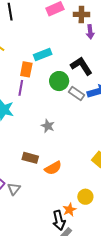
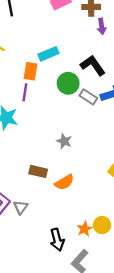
gray star: (48, 126) -> (64, 141), moved
yellow circle: (85, 197) -> (102, 225), moved
black arrow: (59, 220) -> (57, 240), moved

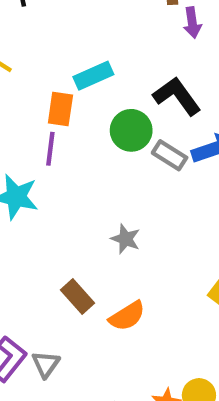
brown rectangle: (38, 171) -> (78, 297), turned 36

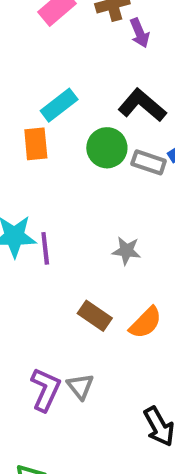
purple line: (50, 149) -> (45, 248), moved

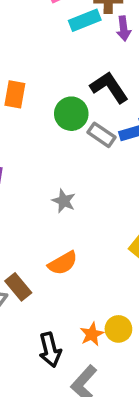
cyan rectangle: (59, 105) -> (85, 20), moved
brown rectangle: (95, 316) -> (18, 287), moved

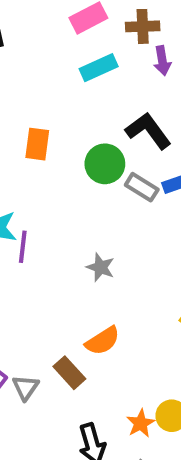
cyan rectangle: (85, 20) -> (99, 68), moved
brown rectangle: (18, 287) -> (69, 373), moved

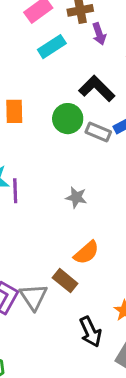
gray triangle: (25, 387) -> (33, 297), size x1.4

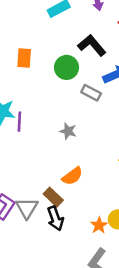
gray rectangle: (98, 132) -> (91, 93), moved
black arrow: (90, 332) -> (55, 218), moved

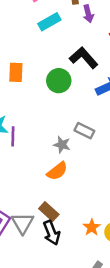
gray rectangle: (91, 93) -> (84, 131), moved
orange semicircle: (72, 176) -> (57, 171), moved
orange star: (99, 225) -> (92, 227), moved

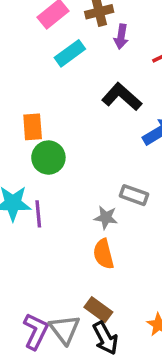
purple arrow: (88, 14) -> (121, 37), turned 30
green circle: (59, 81) -> (48, 158), moved
orange semicircle: (57, 171) -> (103, 254), turned 120

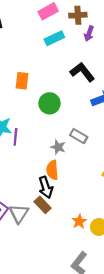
green circle: (48, 158) -> (50, 103), moved
black arrow: (105, 338) -> (46, 187), moved

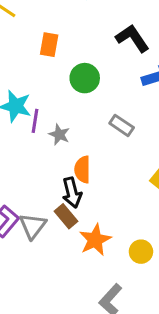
gray star: (58, 147) -> (59, 135), moved
orange star: (79, 221) -> (95, 240), moved, size x1.5

